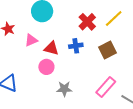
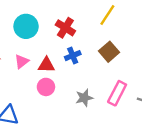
red cross: (87, 22) -> (65, 28), moved
gray star: (64, 89) -> (84, 98), moved

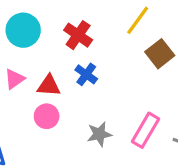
brown square: (109, 52) -> (160, 54), moved
blue cross: (73, 56) -> (86, 74), turned -35

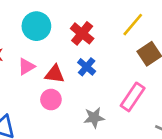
pink rectangle: (145, 130) -> (133, 97), moved

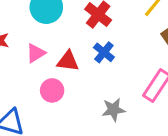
pink circle: (51, 100) -> (52, 90), moved

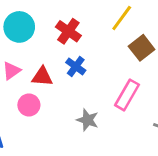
gray star: (113, 110) -> (88, 120), turned 30

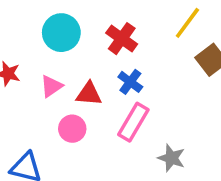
pink rectangle: (127, 95) -> (133, 122), moved
gray star: (88, 120) -> (171, 158), moved

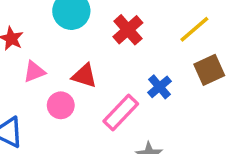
blue cross: (130, 82) -> (160, 87), moved
pink triangle: (51, 86) -> (34, 72), moved

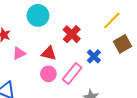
red cross: (128, 30) -> (72, 34), moved
pink circle: (61, 105) -> (48, 74), moved

